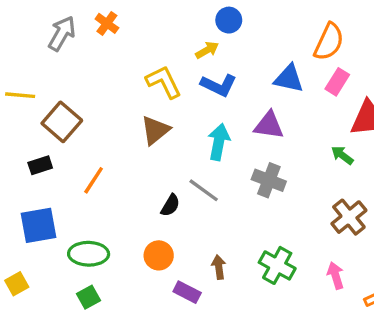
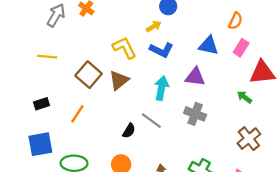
orange semicircle: (329, 42) -> (235, 21), size x0.7
yellow line: (20, 95) -> (47, 57), moved
brown square: (62, 122) -> (89, 75), moved

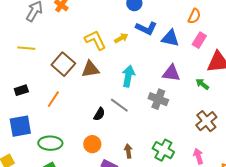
yellow arrow: (154, 26) -> (121, 38), moved
blue L-shape: (161, 50) -> (146, 28), moved
purple triangle: (195, 77) -> (171, 73), moved
brown triangle: (119, 80) -> (90, 69), turned 30

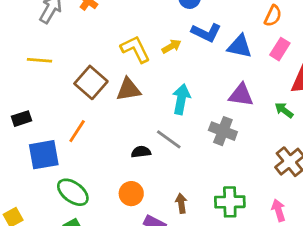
black rectangle: (21, 90) -> (21, 119), moved
black semicircle: (99, 114) -> (141, 152), turned -128
blue square: (20, 126) -> (44, 155), moved
green ellipse: (50, 143) -> (73, 192), turned 35
green cross: (163, 150) -> (230, 202), turned -30

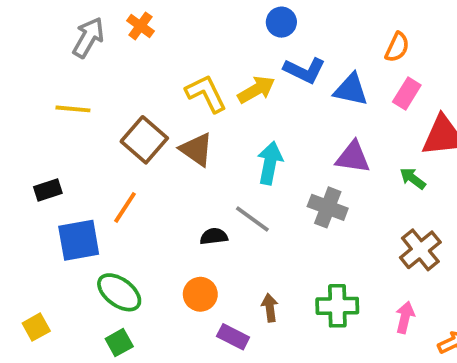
yellow arrow: (172, 46) -> (256, 90), size x1.4
brown triangle: (128, 89) -> (196, 149), turned 44
pink arrow: (278, 210) -> (405, 317), turned 30

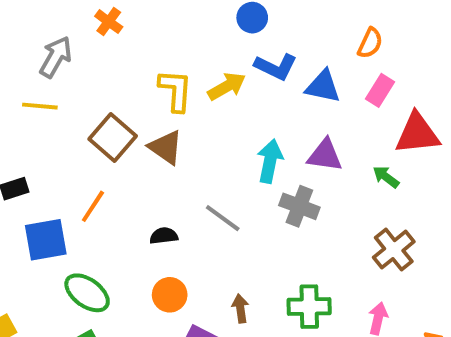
gray arrow: (88, 38) -> (56, 57), moved
yellow L-shape: (206, 93) -> (176, 90), turned 30
cyan arrow: (270, 163) -> (270, 161), moved
black semicircle: (214, 236) -> (164, 236), moved

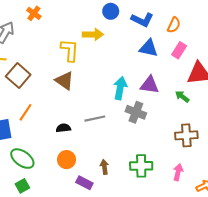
blue L-shape: (276, 67) -> (142, 20), moved
yellow arrow: (227, 86) -> (93, 34), moved, turned 30
brown square: (113, 138) -> (18, 75), moved
gray line: (223, 218) -> (95, 119), turned -48
brown cross: (394, 250) -> (186, 135), turned 35

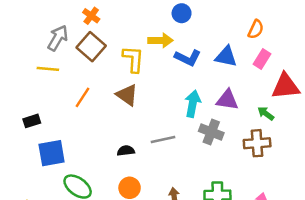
blue L-shape: (142, 20) -> (188, 58), moved
brown square: (18, 75) -> (91, 47), moved
orange line: (26, 112) -> (82, 97), moved
brown cross: (186, 135) -> (257, 143), moved

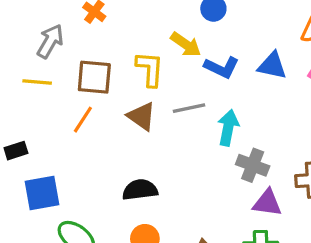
yellow arrow: (160, 40) -> (186, 44), turned 35
brown square: (91, 47) -> (94, 77), moved, turned -36
purple triangle: (227, 100) -> (267, 203), moved
gray line: (163, 140) -> (189, 108), moved
black semicircle: (126, 151) -> (140, 190), size x1.5

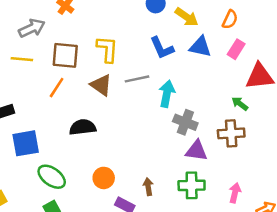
gray arrow: (50, 41) -> (32, 28), turned 35
yellow arrow: (186, 44) -> (187, 17), moved
blue L-shape: (222, 67) -> (162, 48), turned 40
black semicircle: (140, 190) -> (83, 127), moved

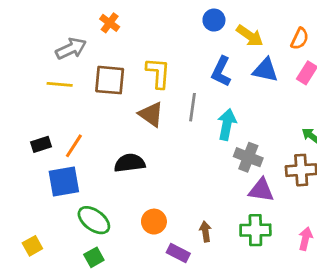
blue L-shape: (162, 48) -> (221, 71), turned 50
gray line: (137, 79) -> (193, 107), turned -70
orange line: (57, 88) -> (74, 146), moved

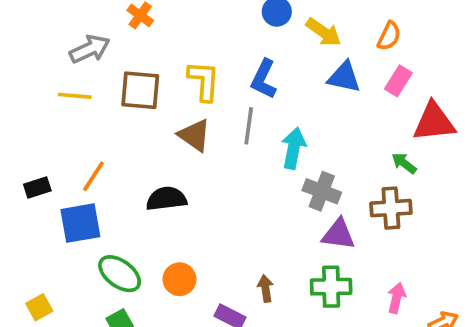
blue L-shape: (221, 71) -> (264, 79), moved
black rectangle: (41, 144) -> (37, 188), moved
orange circle: (154, 222) -> (179, 279), moved

